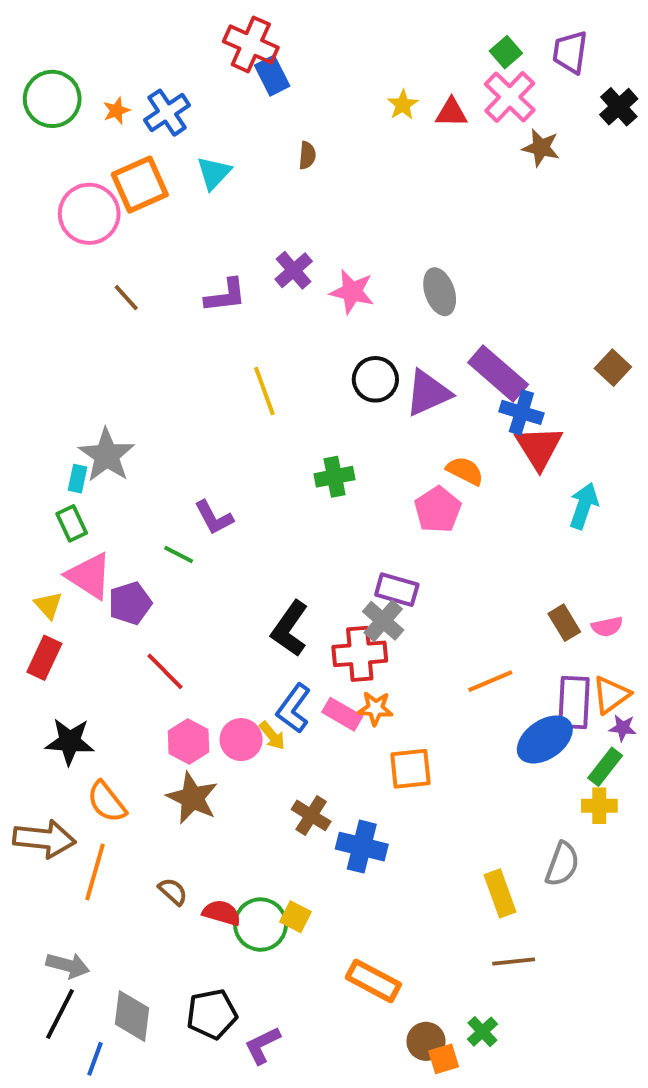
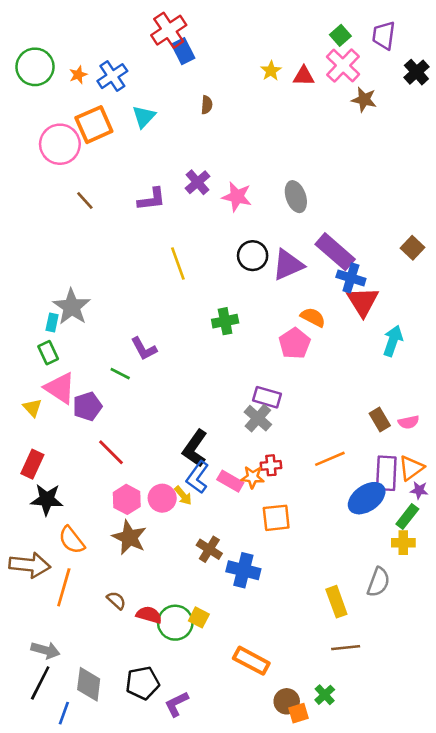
red cross: (251, 44) -> (169, 30), turned 32
black L-shape: (290, 629) -> (195, 448), moved
red cross: (360, 654) -> (271, 465), moved, size x0.6
red rectangle: (44, 658) -> (32, 464), moved

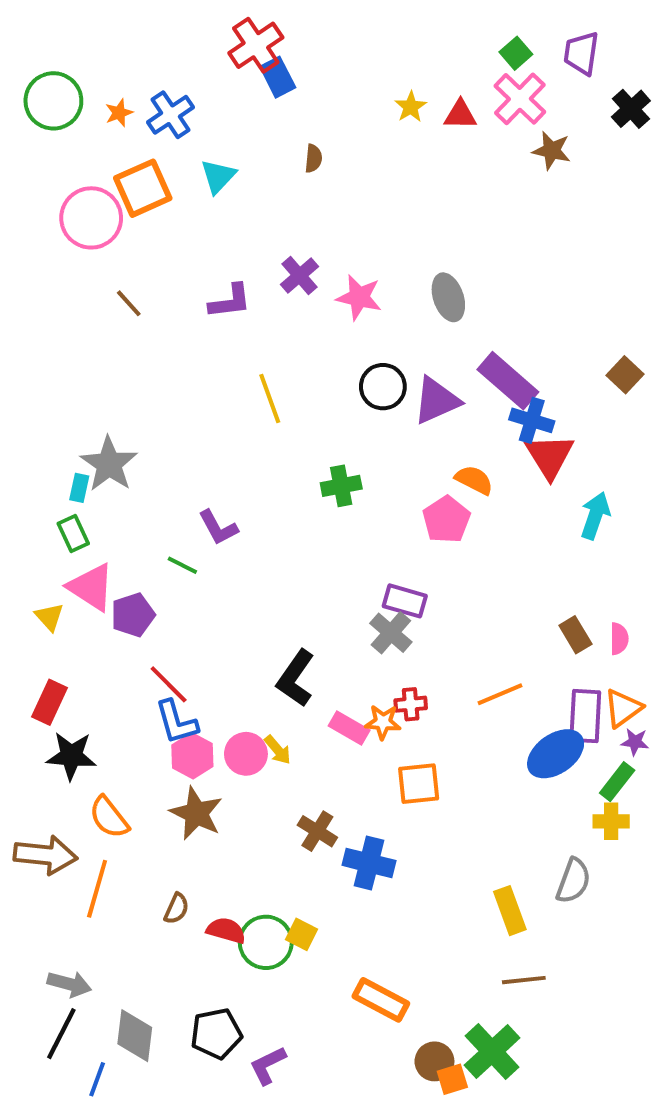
pink semicircle: (409, 422) -> (619, 639), turned -78
blue L-shape: (198, 477) -> (176, 722), moved, turned -52
brown semicircle: (116, 600) -> (176, 909), turned 72
green cross: (325, 695) -> (492, 1051), size x1.8

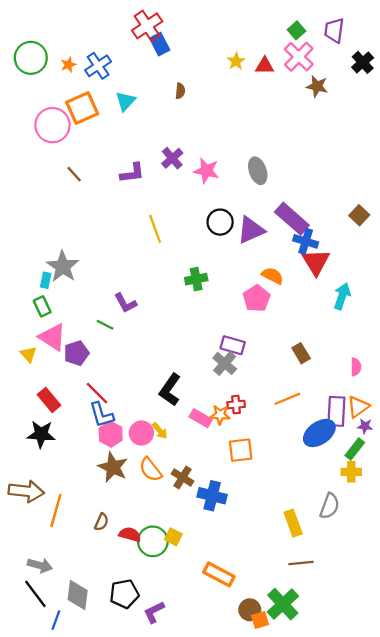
brown rectangle: (575, 635) -> (301, 353), moved
red rectangle: (49, 702) -> (49, 400), moved, turned -65
orange semicircle: (109, 817) -> (151, 470), moved
black line: (61, 1034) -> (35, 594), turned -64

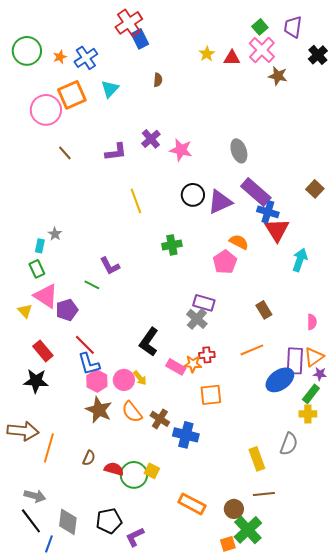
gray ellipse: (258, 171) -> (239, 151), moved
gray star: (63, 267) -> (55, 234), size x0.5
brown circle: (250, 610) -> (234, 509), moved

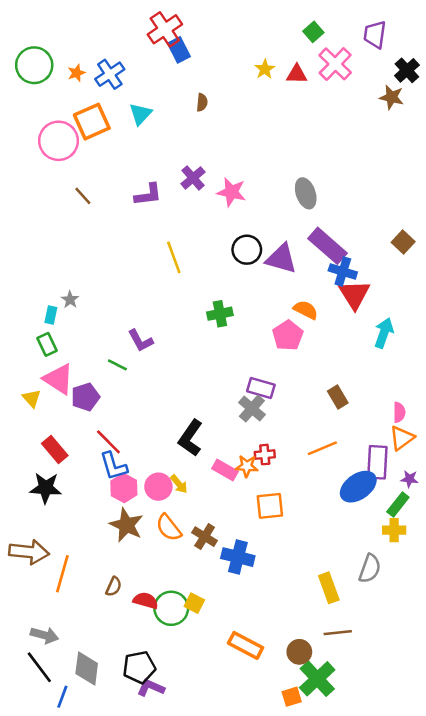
green square: (260, 27) -> (313, 32), moved
brown star: (278, 76) -> (392, 97), moved
purple triangle: (220, 202) -> (281, 259), turned 40
orange triangle: (314, 357) -> (402, 438), moved
purple L-shape: (135, 537) -> (151, 688), moved, turned 50

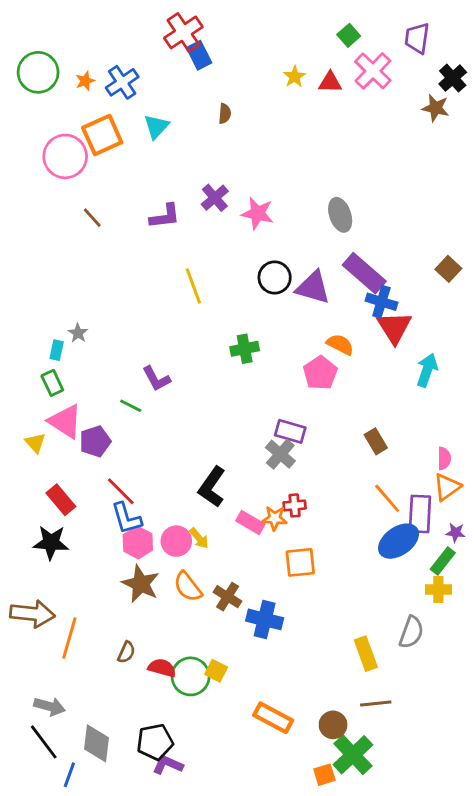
orange line: (322, 448) -> (387, 498), moved, turned 72

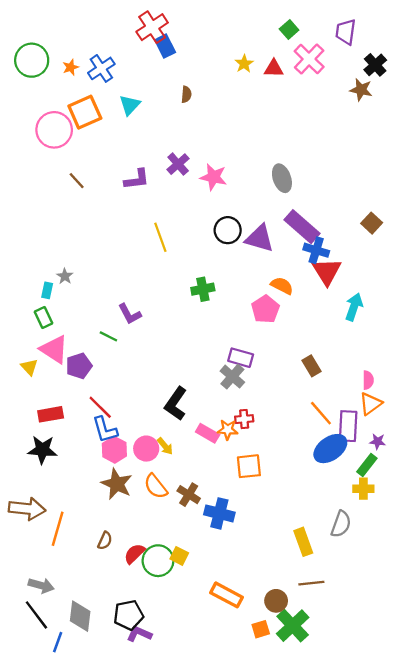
red rectangle: (61, 500) -> (51, 414), turned -60
red semicircle: (162, 668) -> (134, 554), turned -60
orange square: (324, 775) -> (261, 629), moved

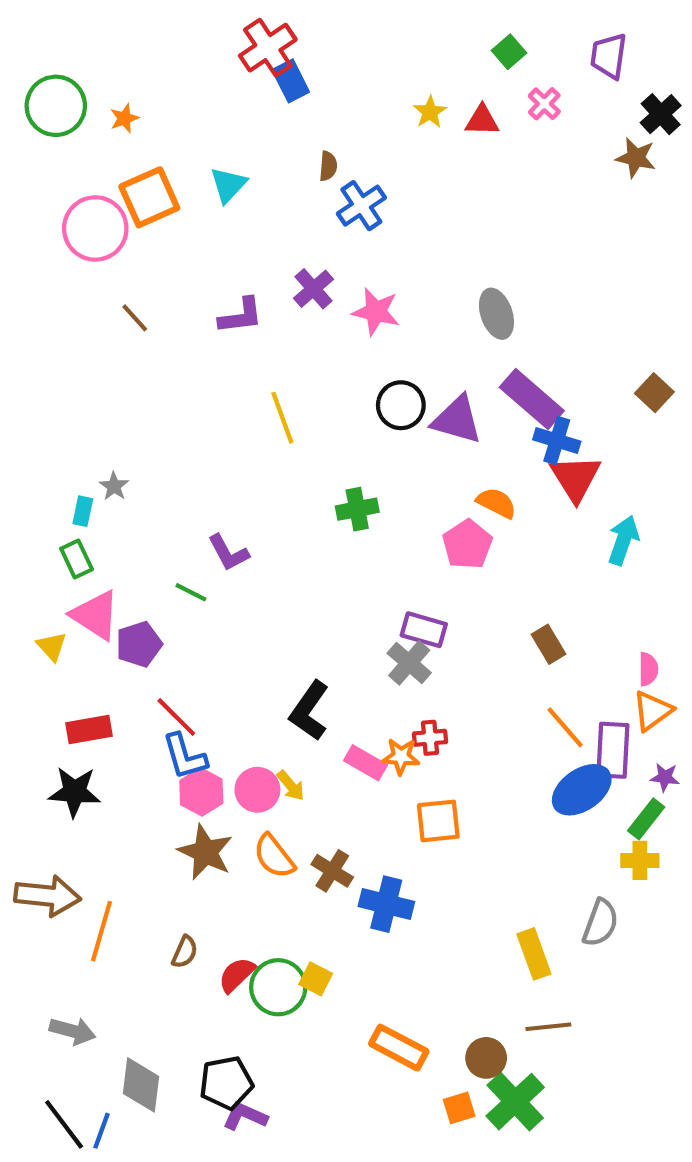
pink cross: (309, 59) -> (544, 104), size x0.6
blue cross: (101, 68) -> (361, 206), moved
black line: (36, 615) -> (64, 1124), moved

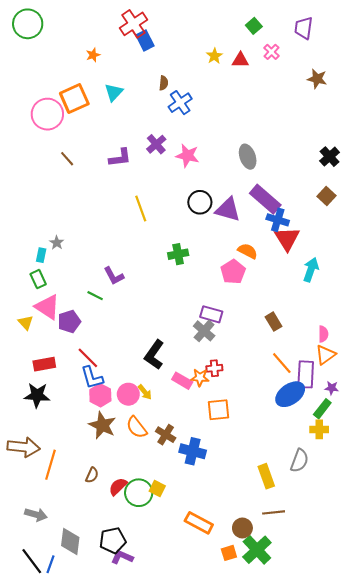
green circle: (56, 106) -> (28, 24), moved
black cross: (661, 114) -> (330, 157), moved
orange star: (124, 118) -> (93, 55), moved

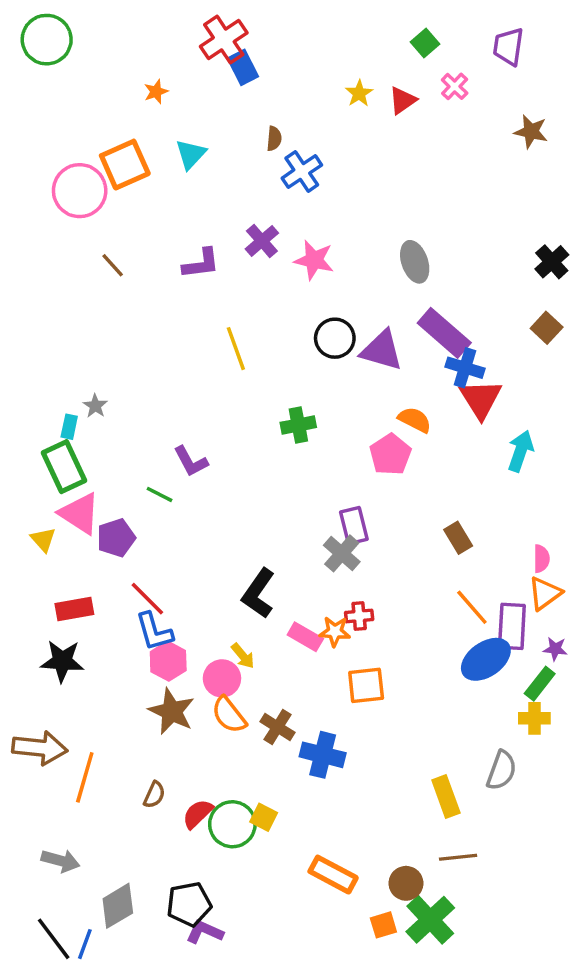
red triangle: (240, 60) -> (403, 100), turned -36
green rectangle: (38, 279) -> (64, 467), size x1.6
purple rectangle: (211, 314) -> (354, 526), turned 60
pink circle: (128, 394) -> (222, 678), moved
gray diamond: (70, 541) -> (118, 906), turned 52

